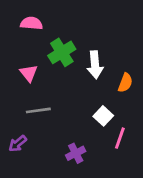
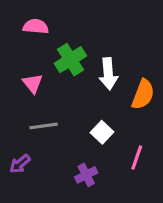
orange semicircle: (125, 83) -> (143, 94), size x1.4
white square: (103, 116) -> (102, 132), moved

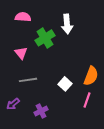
white arrow: (108, 74) -> (67, 24), moved
orange semicircle: (143, 94) -> (91, 76), moved
purple cross: (86, 175) -> (41, 111), moved

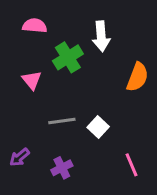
orange semicircle: (91, 76) -> (137, 77), moved
gray line: (28, 80) -> (62, 121), moved
pink line: (87, 100) -> (131, 165), moved, turned -42

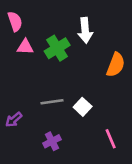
pink semicircle: (35, 26) -> (15, 21), moved, turned 66
pink triangle: (32, 80) -> (25, 47), moved, turned -48
purple arrow: (20, 157) -> (14, 120), moved

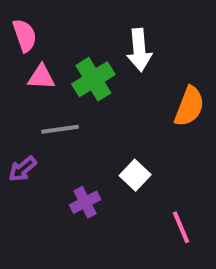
gray line: (52, 102) -> (60, 129), moved
purple arrow: (14, 120) -> (23, 169), moved
purple cross: (52, 141) -> (85, 202), moved

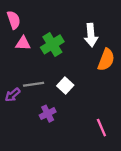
white arrow: (139, 50) -> (91, 35), moved
gray line: (60, 129) -> (34, 84), moved
white square: (135, 175) -> (65, 85), moved

